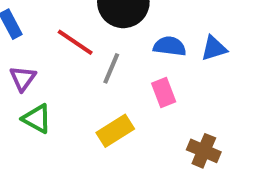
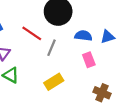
pink rectangle: (164, 93) -> (89, 60), moved

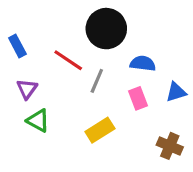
blue triangle: (107, 37) -> (176, 92), moved
pink rectangle: (89, 60) -> (138, 98), moved

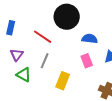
blue rectangle: (17, 46) -> (11, 28), turned 40
gray line: (97, 81) -> (45, 61), moved
yellow rectangle: (100, 130) -> (63, 81), turned -36

